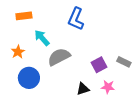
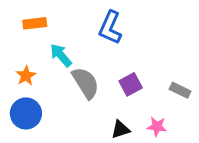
gray semicircle: (59, 57) -> (86, 83), turned 85
purple square: (99, 65) -> (131, 84), moved
blue circle: (29, 78) -> (26, 113), moved

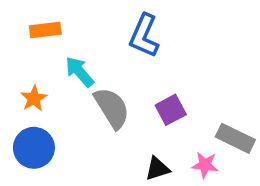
gray rectangle: (180, 90) -> (235, 138), moved, size x1.4

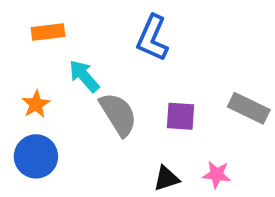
purple square: (171, 110) -> (180, 116), turned 32
gray rectangle: (235, 138) -> (249, 108), moved

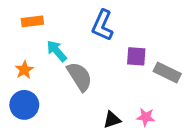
purple square: (180, 116) -> (136, 56), moved

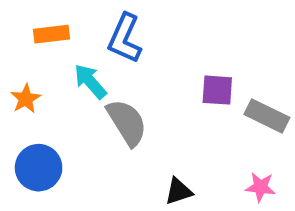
blue L-shape: (103, 25) -> (125, 38), moved
orange star: (24, 70) -> (26, 99), moved
pink star: (146, 117) -> (260, 187), moved

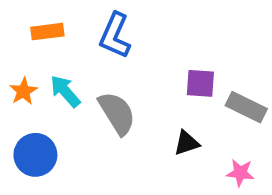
cyan arrow: (90, 81) -> (65, 91), moved
black triangle: (179, 191) -> (187, 143), moved

